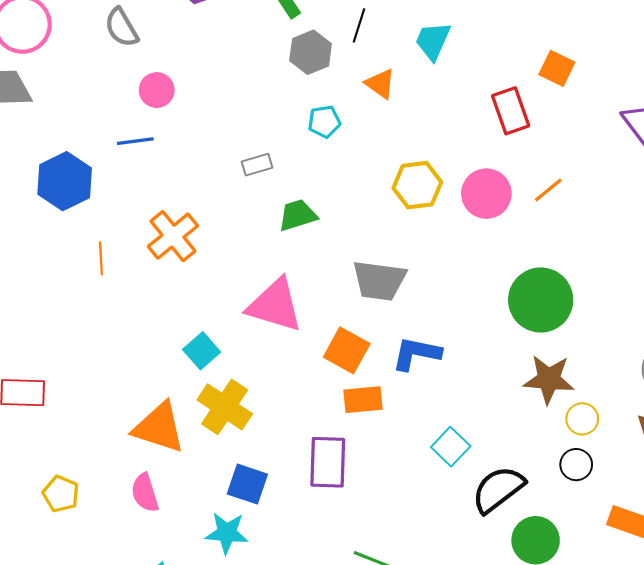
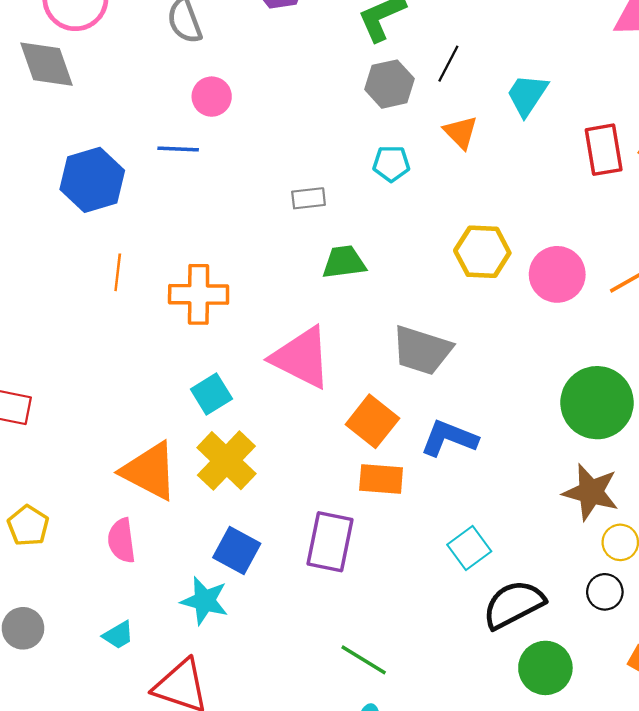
red rectangle: (511, 111) -> (604, 150), moved
orange cross: (173, 236) -> (199, 294), moved, turned 30

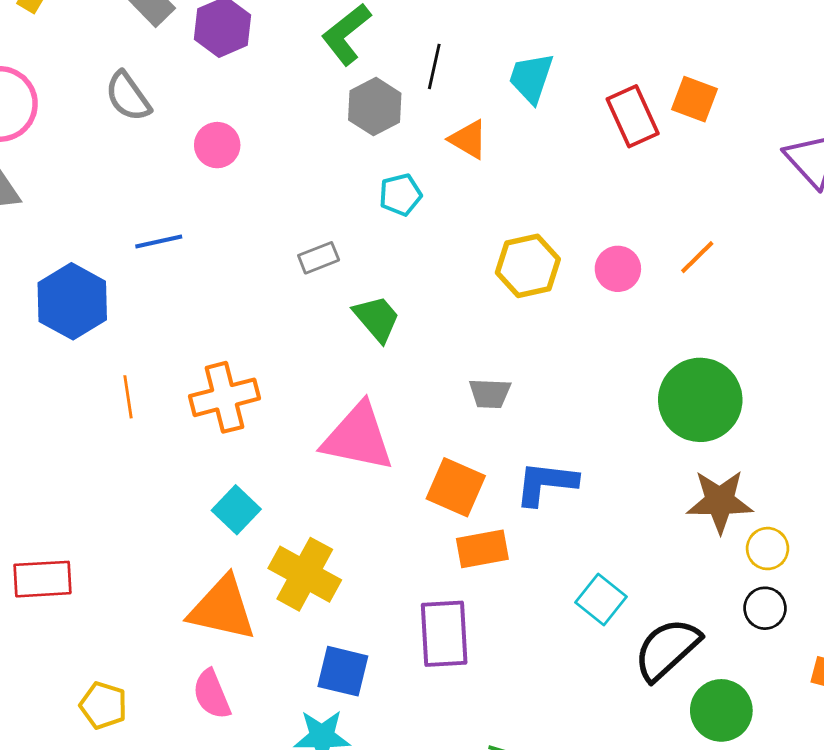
pink circle: (212, 97) -> (217, 145), moved
green trapezoid: (344, 262) -> (377, 318), turned 72
pink circle: (557, 274) -> (618, 269), size x0.7
gray trapezoid: (422, 350) -> (490, 393), size x0.6
cyan square: (211, 394) -> (236, 510), moved

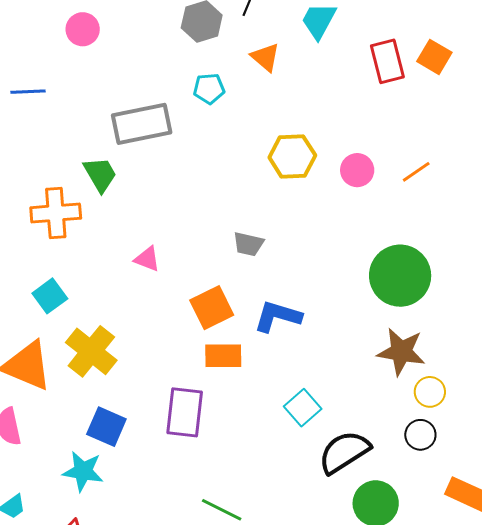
gray rectangle: (319, 258) -> (142, 124), size x2.0
green trapezoid: (377, 318) -> (100, 174), moved
pink triangle: (358, 437) -> (147, 259), size x0.5
orange square: (456, 487) -> (212, 308), turned 30

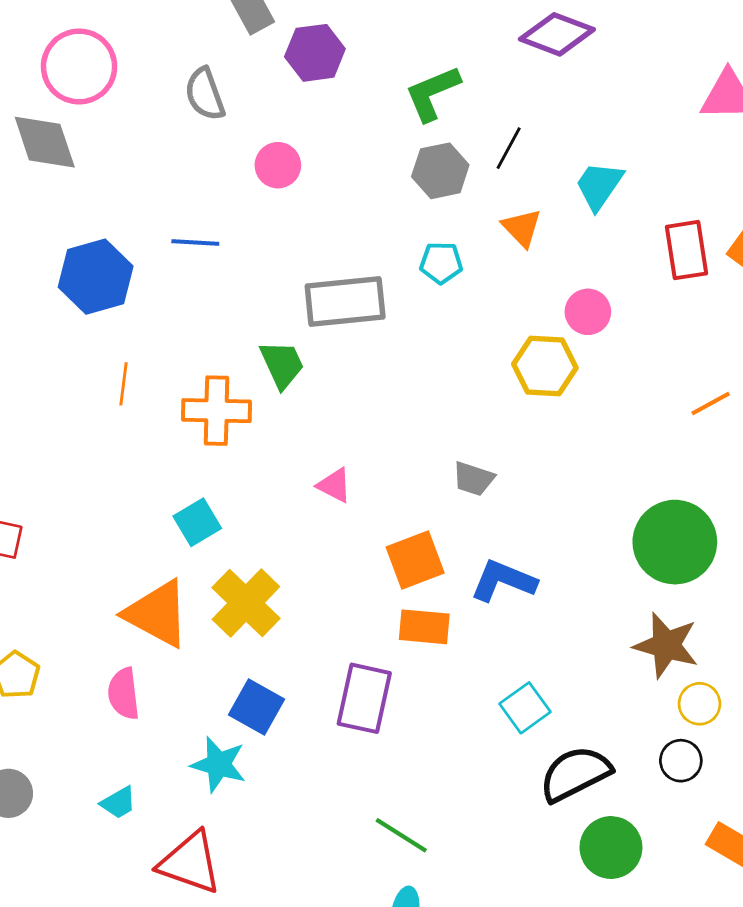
pink circle: (357, 170) -> (588, 312), moved

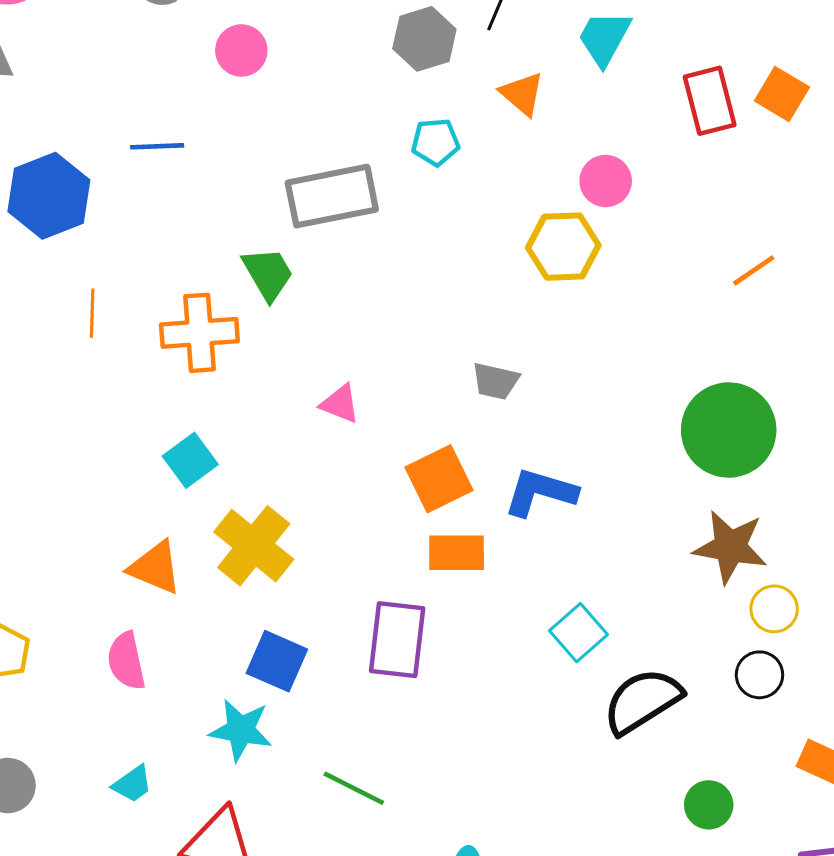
orange triangle: (157, 614) -> (155, 567), size x0.7
green line: (401, 835) -> (354, 788), moved
green circle: (611, 848) -> (709, 805), moved, size x0.7

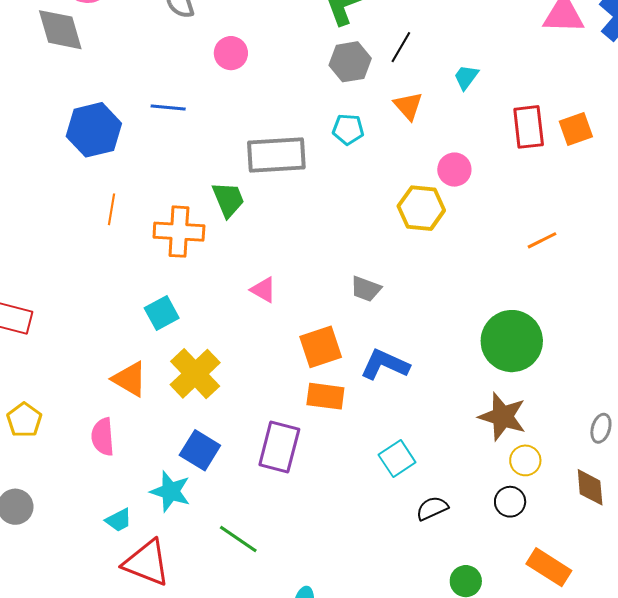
cyan trapezoid: (604, 38) -> (466, 77), size x0.7
orange square: (782, 94) -> (576, 129), turned 32
black semicircle: (642, 701) -> (432, 508), size x0.6
cyan trapezoid: (132, 784) -> (119, 520), moved

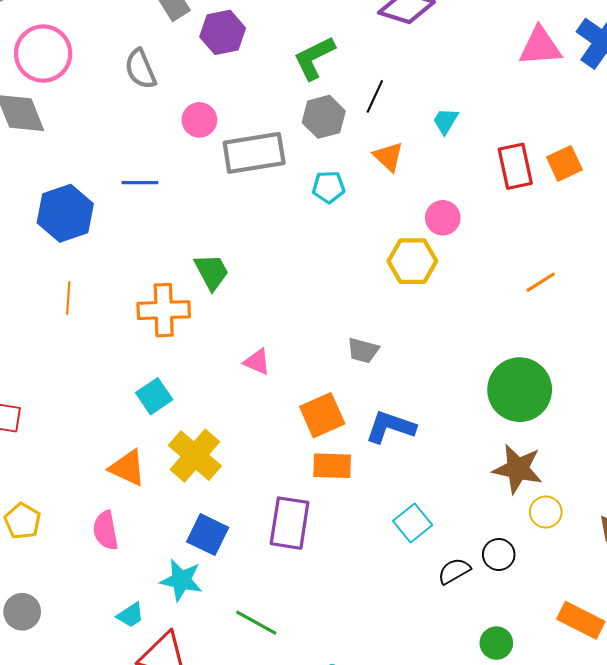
gray rectangle: (276, 155) -> (254, 153), moved
orange line: (111, 209) -> (68, 298), moved
black circle: (510, 502) -> (499, 554), moved

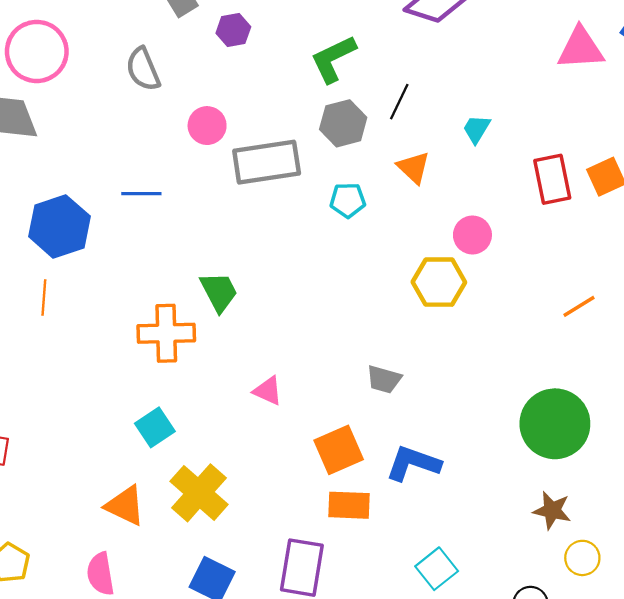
purple hexagon: (223, 32) -> (233, 30), size x0.7
orange line: (68, 298) -> (44, 297), moved
brown star: (518, 469) -> (552, 510), size x0.7

